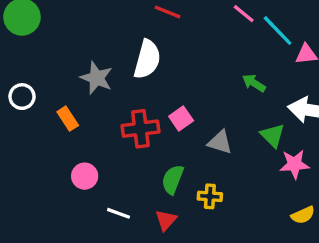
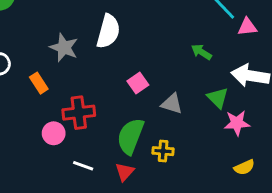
red cross: (140, 129) -> (79, 113), moved
green semicircle: (173, 179) -> (130, 136), size x1.4

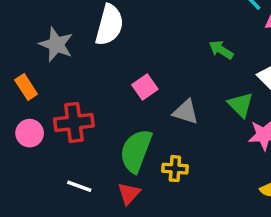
pink circle: (54, 133) -> (30, 133), moved

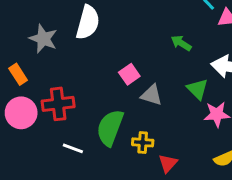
pink square: (145, 87) -> (129, 74), moved
pink circle: (30, 133) -> (21, 113), size x1.4
white line: (79, 186) -> (73, 148), moved
red triangle: (129, 193) -> (168, 163), moved

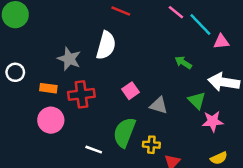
orange rectangle: (18, 74) -> (48, 88), turned -49
pink square: (129, 74) -> (131, 91), moved
red cross: (58, 104) -> (81, 94), moved

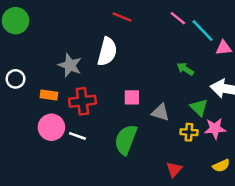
pink square: (131, 91) -> (132, 97), turned 35
yellow cross: (151, 145) -> (189, 132), moved
white line: (94, 150) -> (77, 136), moved

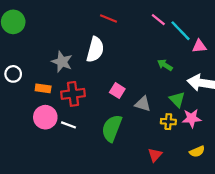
pink square: (132, 97) -> (117, 91), turned 32

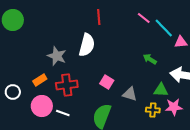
red line: (108, 19) -> (99, 17), turned 63
white circle: (13, 74) -> (13, 92), moved
orange rectangle: (43, 88) -> (40, 80), turned -40
green triangle: (177, 99) -> (161, 90), turned -42

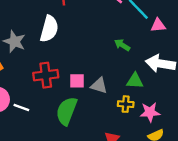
pink square: (107, 82) -> (77, 81), moved, turned -32
red cross: (67, 85) -> (46, 75), moved
pink star: (174, 107) -> (150, 112), moved

